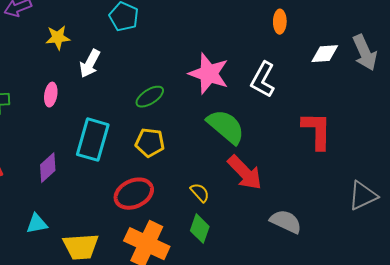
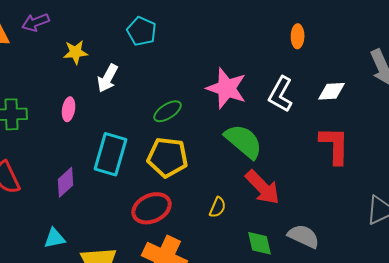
white diamond: (325, 54) -> (332, 91), moved
yellow pentagon: (150, 143) -> (168, 157), size x1.4
yellow semicircle: (200, 193) -> (218, 207), turned 65
green diamond: (200, 229) -> (260, 243), moved, turned -32

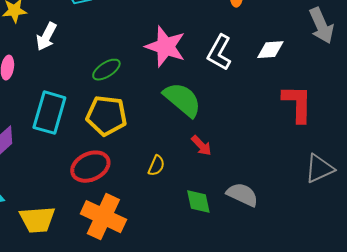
red L-shape: (335, 145) -> (297, 104), moved
red arrow: (263, 187) -> (201, 146), size x0.6

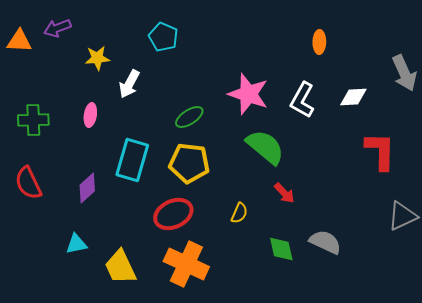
yellow trapezoid: (37, 220) -> (120, 267), turned 69

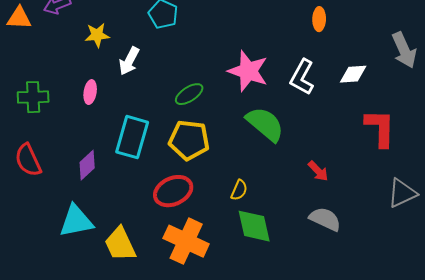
red arrow: (284, 193) -> (318, 171), moved
cyan triangle: (76, 244) -> (76, 221), size x1.6
green diamond: (281, 249) -> (254, 226), moved, size x1.4

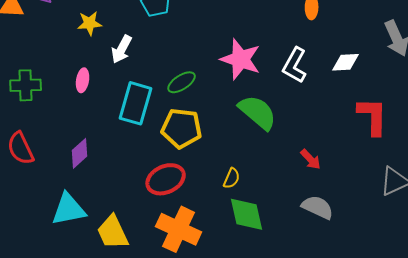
cyan rectangle: (132, 137) -> (136, 103), moved

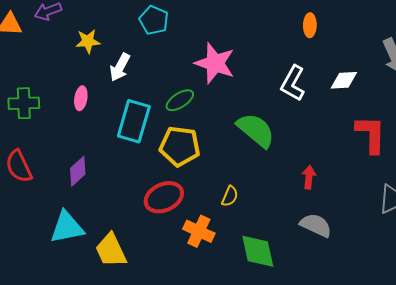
pink star: (241, 59) -> (215, 63), moved
red arrow: (311, 159) -> (309, 177), turned -130
green diamond: (247, 214) -> (258, 251), moved
orange cross: (179, 229) -> (199, 231), moved, size x0.7

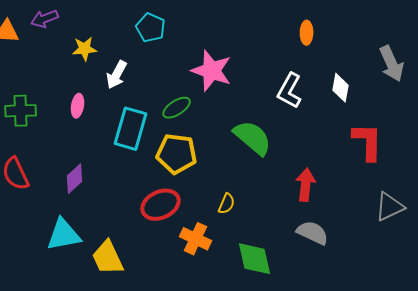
white diamond: (344, 80) -> (341, 88), turned -76
red arrow: (309, 177) -> (306, 185), size x1.4

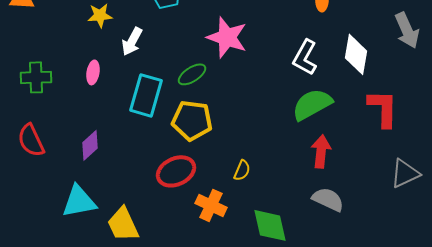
white diamond: (341, 88) -> (356, 54), size x1.4
green semicircle: (253, 138) -> (312, 104), moved, turned -69

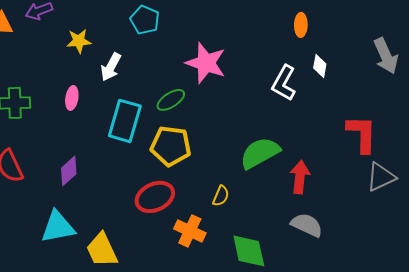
white diamond: (356, 54) -> (320, 66), moved, size x0.6
green semicircle: (312, 104) -> (260, 153), moved
gray triangle: (405, 173) -> (381, 177), moved

